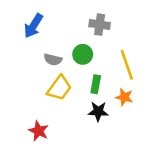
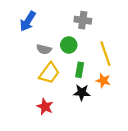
red star: (39, 131) -> (45, 107), moved

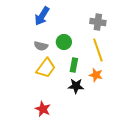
gray cross: (83, 20) -> (98, 22), moved
blue arrow: (28, 21) -> (42, 16), moved
red star: (45, 107) -> (43, 109), moved

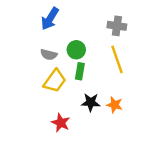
green rectangle: (74, 65) -> (80, 71), moved
orange star: (96, 75) -> (115, 105), moved
red star: (43, 109) -> (61, 123), moved

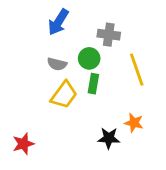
gray cross: (117, 26) -> (109, 35), moved
black star: (91, 102) -> (109, 138), moved
red star: (61, 123) -> (23, 144), moved, turned 30

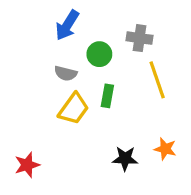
gray cross: (109, 35) -> (140, 38), moved
green circle: (89, 58) -> (99, 54), moved
orange star: (134, 123) -> (165, 149), moved

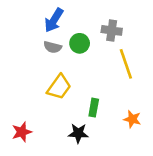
gray semicircle: (66, 73) -> (53, 47), moved
green rectangle: (107, 96) -> (94, 108), moved
black star: (125, 159) -> (78, 133), moved

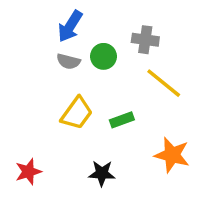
yellow line: (126, 64) -> (164, 83), turned -32
green rectangle: (94, 108) -> (122, 120), moved, turned 60
orange star: (132, 119) -> (172, 155), size x1.5

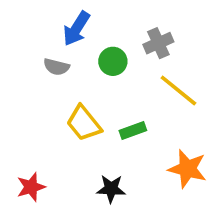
gray cross: (145, 40) -> (158, 43), turned -32
gray semicircle: (68, 61) -> (56, 67), moved
yellow trapezoid: (77, 113) -> (84, 123), turned 105

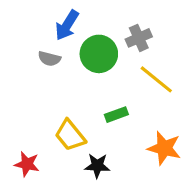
green circle: (113, 61) -> (99, 54), size x1.5
yellow trapezoid: (84, 123) -> (70, 135), moved
red star: (31, 187) -> (27, 164), turned 30

